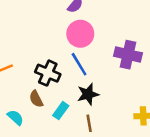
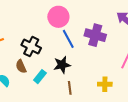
blue line: (79, 64) -> (68, 39), moved
brown line: (89, 123) -> (70, 88), moved

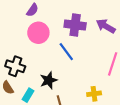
purple cross: (95, 35) -> (75, 25), moved
blue line: (68, 39) -> (66, 52), moved

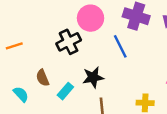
black cross: (15, 66) -> (69, 42), moved, turned 36

